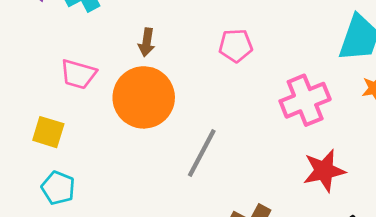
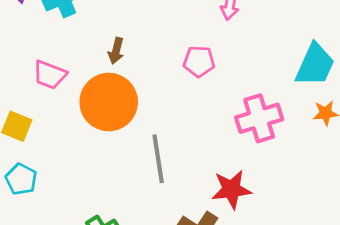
gray line: (202, 153) -> (158, 159), turned -42
red star: (324, 171) -> (231, 189), moved

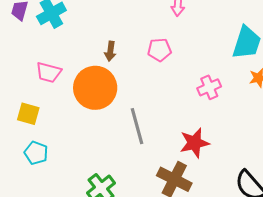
brown arrow: (116, 51) -> (110, 51), moved
pink cross: (259, 118) -> (209, 87), size x0.7

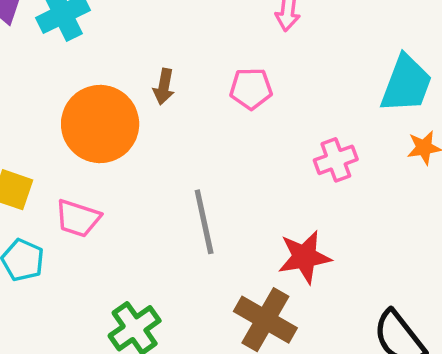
pink trapezoid: (49, 72) -> (78, 218), moved
orange circle: (95, 88) -> (100, 124), moved

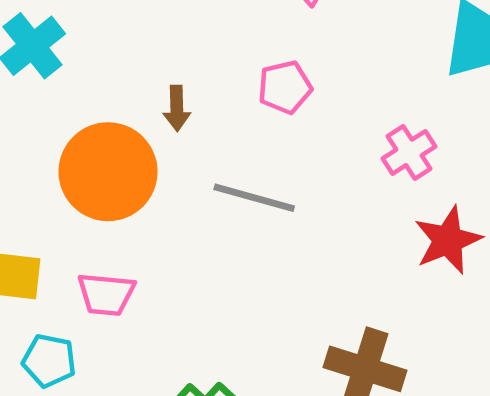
gray line: (204, 222) -> (254, 198), moved, turned -50
red star: (304, 257) -> (448, 240), moved

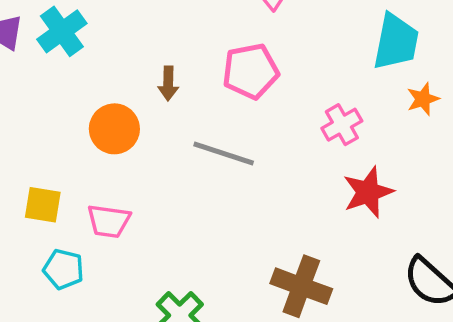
pink pentagon: (285, 87) -> (251, 71), size x1.4
orange circle: (108, 172) -> (114, 129), size x0.7

